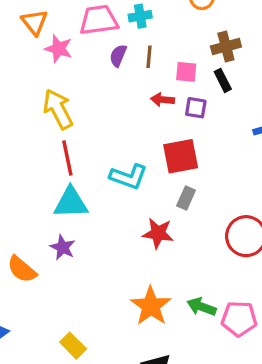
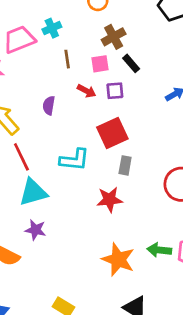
brown cross: (226, 47) -> (114, 37), moved
purple semicircle: (118, 56) -> (49, 105), moved
red arrow: (163, 100) -> (87, 91), turned -144

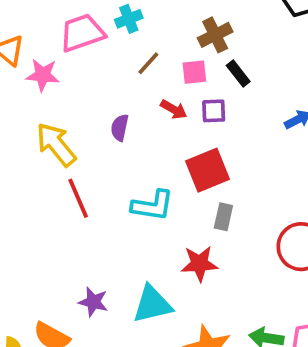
brown line: (67, 59) -> (148, 63), turned 48
cyan triangle: (33, 192) -> (152, 304), moved

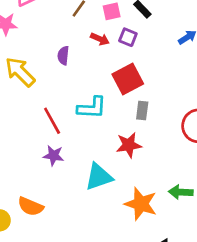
purple square: (214, 111) -> (128, 37), turned 30
red line: (78, 198) -> (52, 121), moved
purple star: (93, 302) -> (54, 156), moved

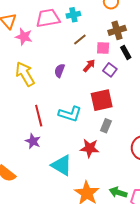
red arrow: (100, 39) -> (89, 66), turned -88
cyan triangle: (99, 177) -> (62, 165), turned 35

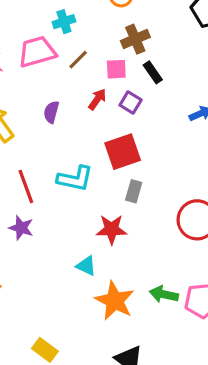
pink trapezoid: (48, 18) -> (37, 52), moved
cyan triangle: (62, 165) -> (86, 266), moved, size x0.6

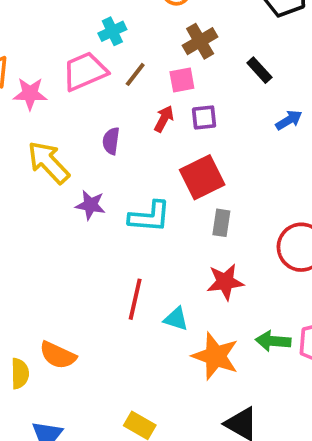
black rectangle: (153, 72) -> (259, 70), moved
purple square: (131, 103) -> (204, 117), turned -30
red line: (26, 187) -> (135, 299), moved, turned 40
purple star: (21, 228) -> (90, 205), moved
red star: (112, 229) -> (225, 282), moved

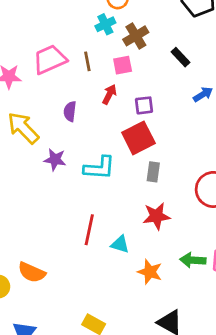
cyan cross: (112, 31) -> (105, 24), moved
brown line: (135, 74) -> (87, 61), turned -48
purple square: (204, 117) -> (144, 105), moved
orange star: (215, 356) -> (150, 272), size x0.7

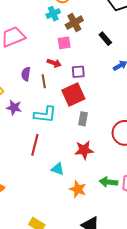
brown line: (87, 61) -> (44, 81), moved
red arrow: (109, 94) -> (54, 63), turned 80
red line: (89, 230) -> (35, 145), moved

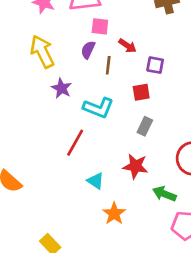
pink square: (64, 43) -> (100, 26), moved
red square: (73, 94) -> (141, 92), size x0.6
green arrow: (108, 182) -> (164, 194), moved

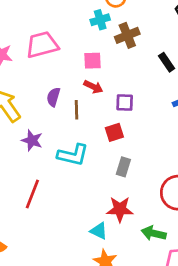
pink square: (100, 26) -> (92, 61), moved
red line: (75, 143) -> (32, 194), moved
cyan triangle: (96, 181) -> (99, 231), moved

